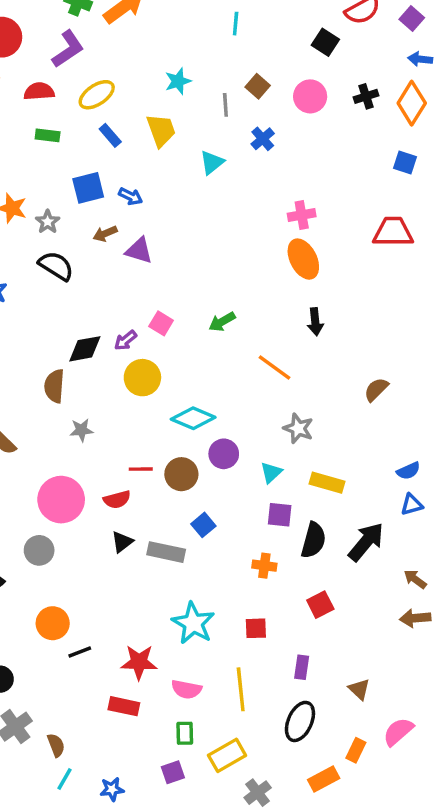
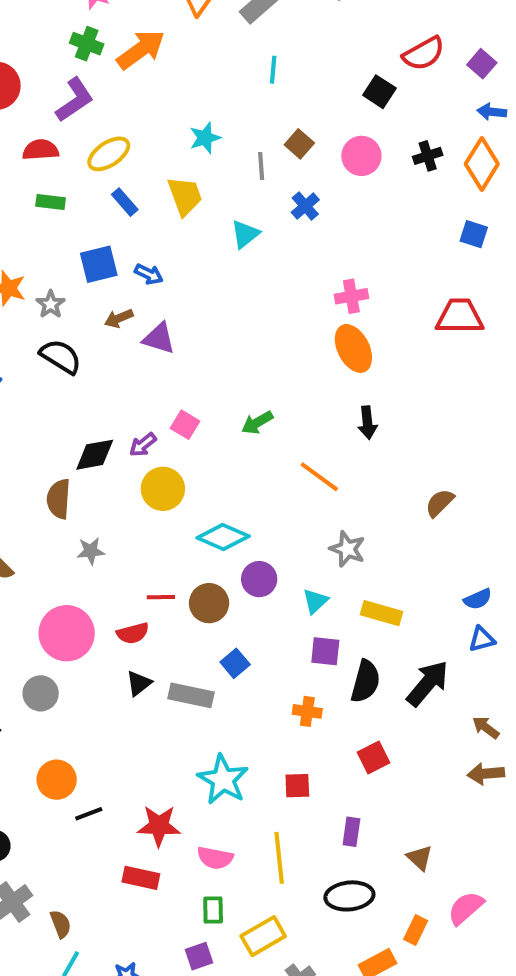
black ellipse: (300, 721) -> (349, 896), turned 60

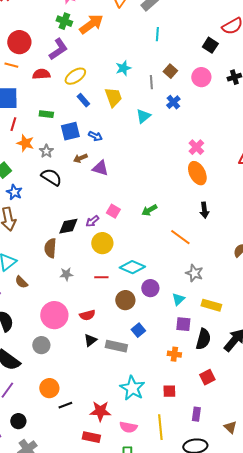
green rectangle: (51, 202) -> (46, 114), moved
pink cross: (351, 296) -> (196, 147), turned -35
red line: (161, 597) -> (101, 277), moved

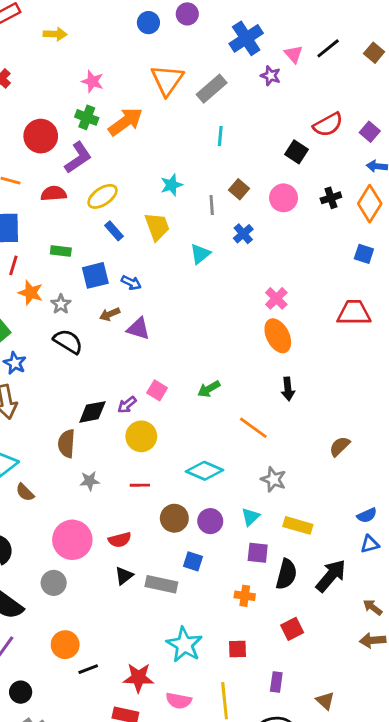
red circle: (19, 42) -> (41, 136), moved
cyan diamond: (132, 267) -> (204, 471), moved
purple circle: (150, 288) -> (210, 521), moved
blue square: (138, 330) -> (193, 561), turned -32

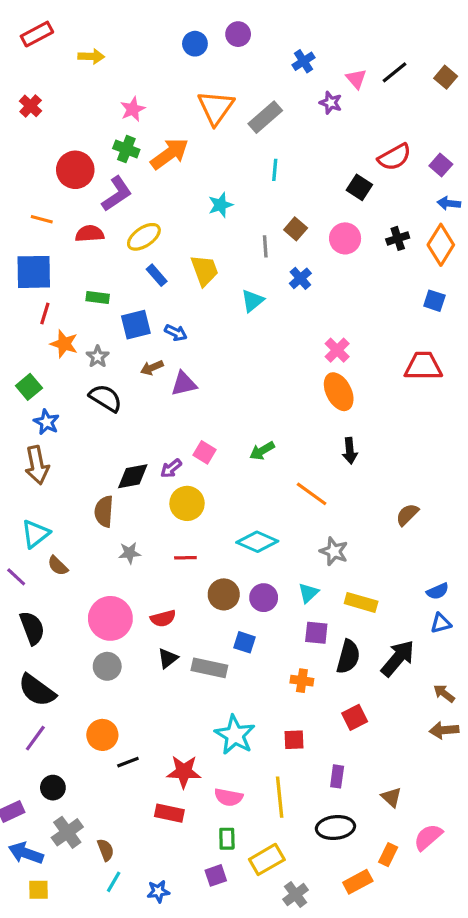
blue cross: (246, 38) -> (304, 61), size x0.6
pink star: (92, 81) -> (133, 109), turned 30
cyan star: (171, 185) -> (221, 205), moved
purple triangle: (138, 329) -> (184, 384), turned -30
gray circle: (54, 583) -> (107, 666), moved

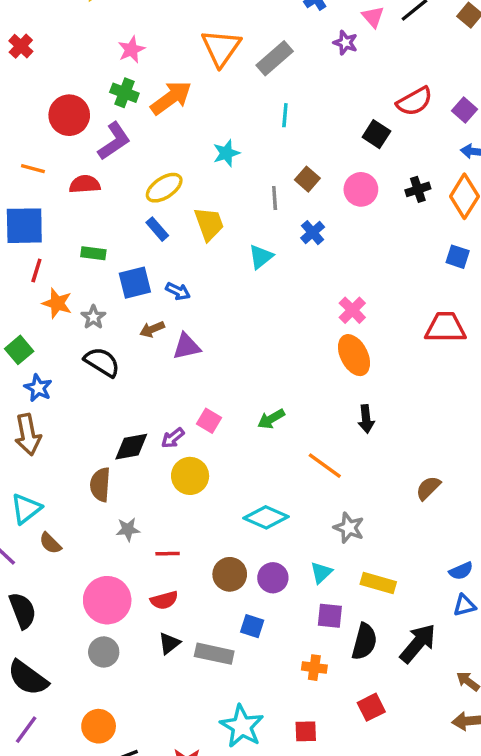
yellow ellipse: (144, 237) -> (164, 188), moved
red line: (185, 558) -> (168, 554), moved

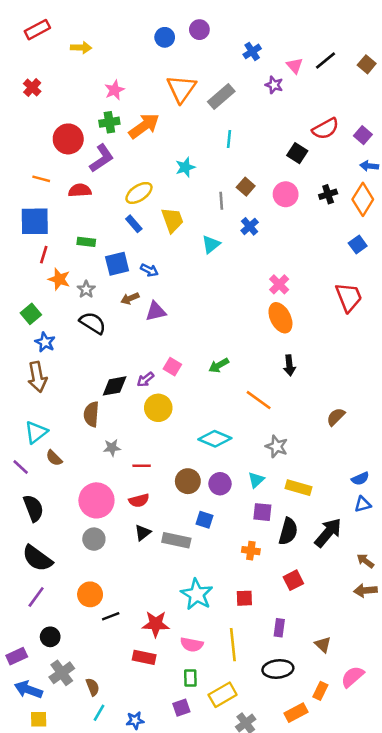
green cross: (124, 93) -> (109, 122), turned -30
blue square: (458, 257) -> (358, 244), turned 36
red trapezoid: (445, 327) -> (349, 297), turned 68

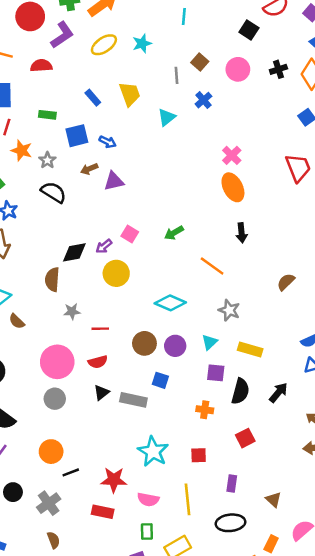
yellow ellipse: (139, 193) -> (104, 45), moved
black arrow: (328, 533) -> (278, 393), size x0.7
gray cross: (62, 673) -> (49, 503), moved

